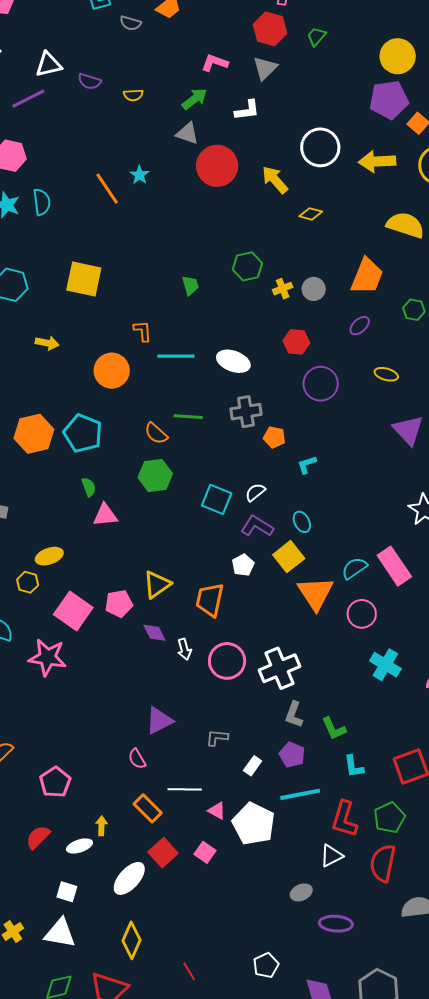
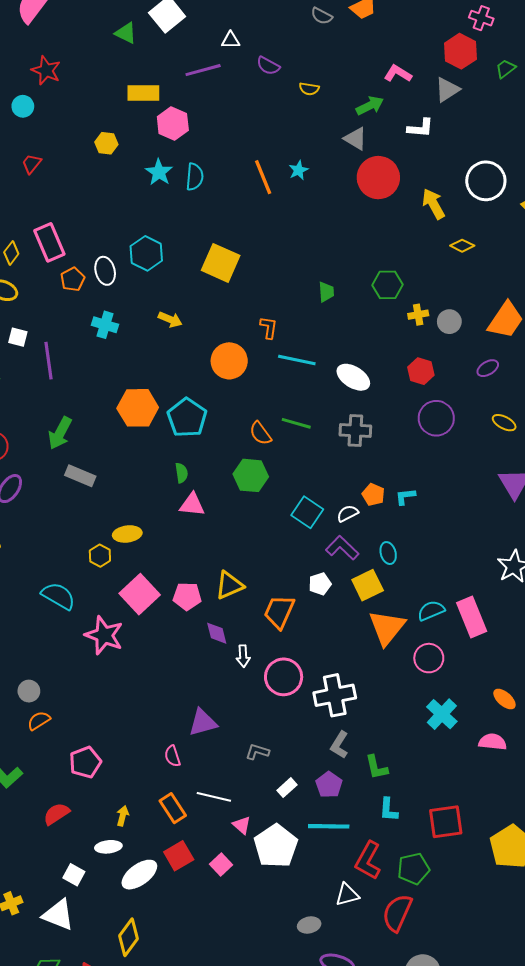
white triangle: (49, 65) -> (231, 40), size x0.7
orange pentagon: (274, 437) -> (373, 495), moved
white ellipse: (79, 846) -> (108, 847), moved

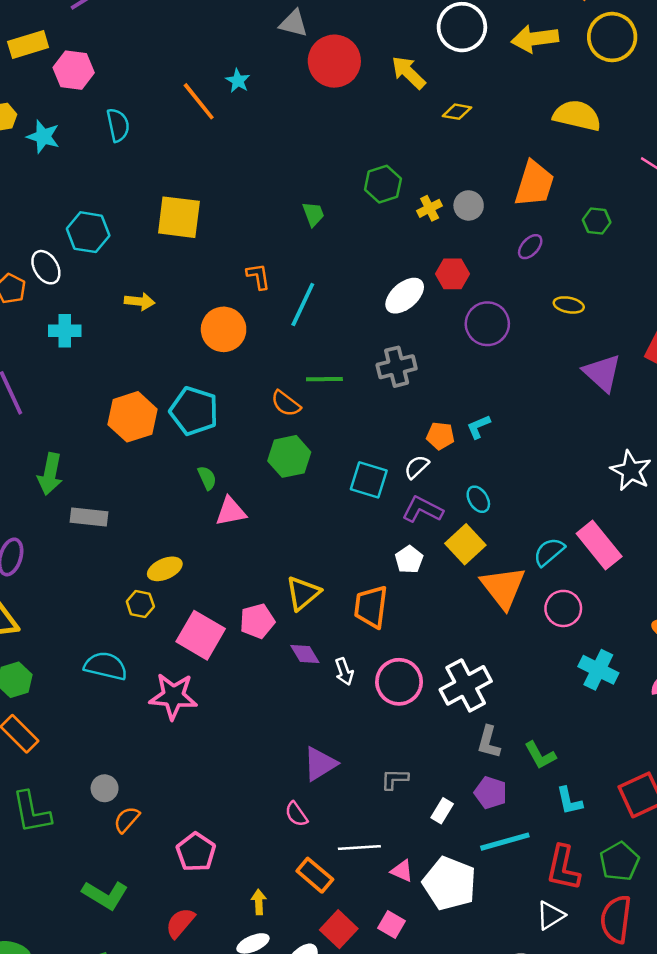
cyan star: (159, 172) -> (43, 137), moved
cyan line: (297, 360) -> (303, 305), turned -60
white ellipse: (353, 377) -> (405, 296), moved, turned -56

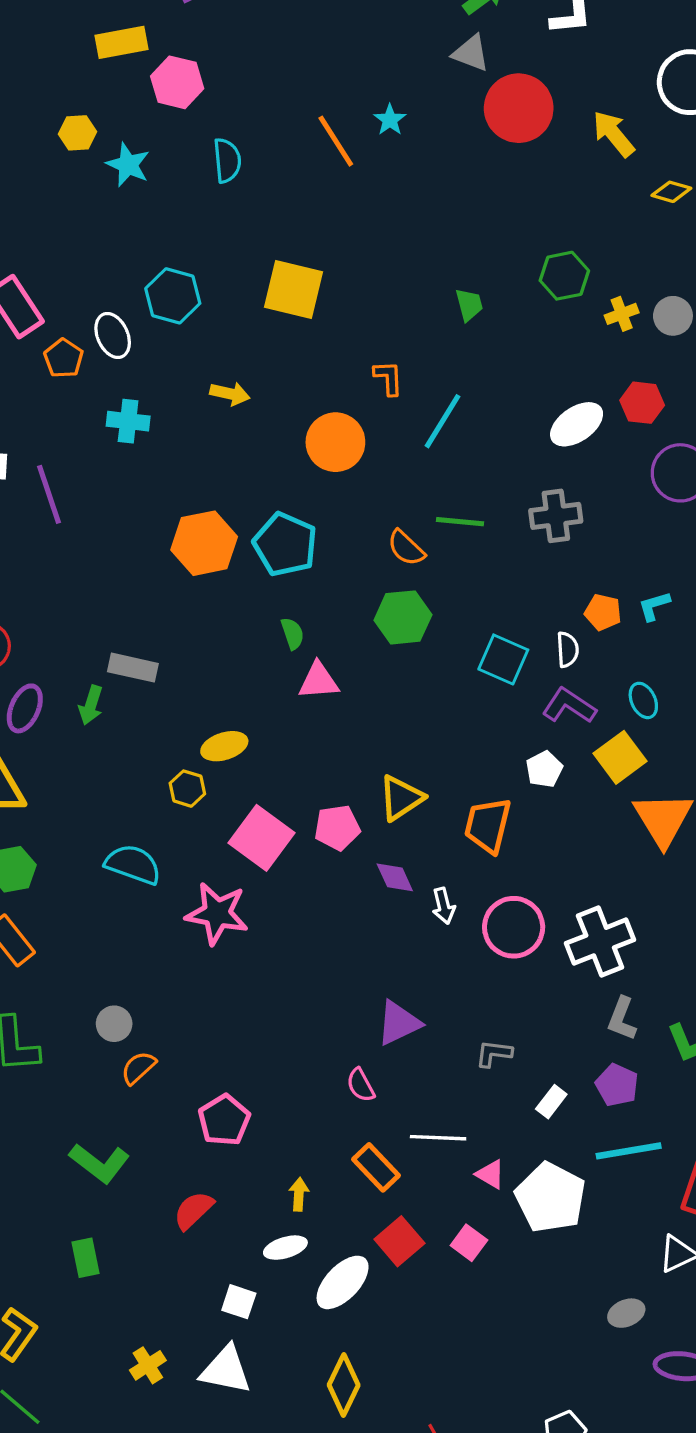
white semicircle: (417, 467) -> (568, 650), turned 124
green arrow: (50, 474) -> (91, 705), moved, size x0.7

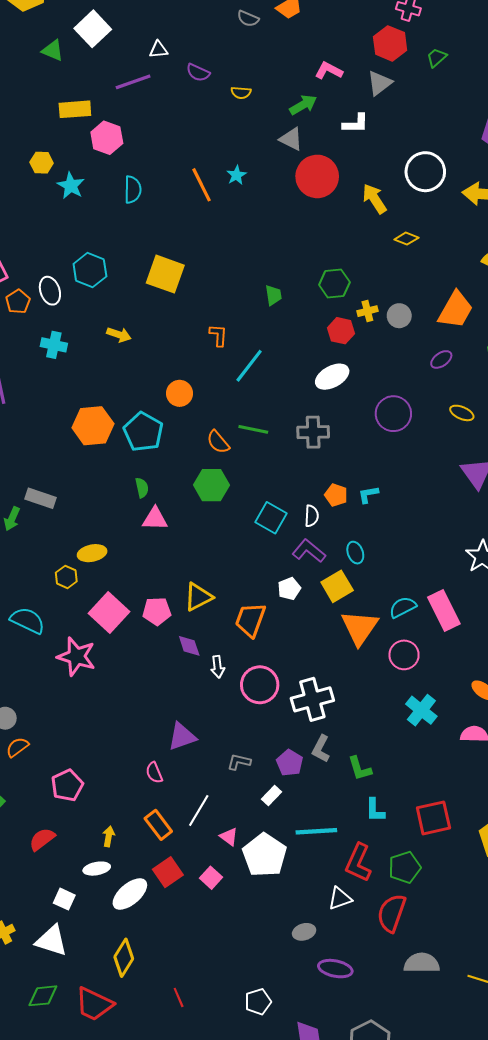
red hexagon: (642, 403) -> (341, 331), moved
orange circle: (335, 442) -> (179, 393), moved, size x0.7
purple pentagon: (617, 1085) -> (290, 763), moved
white line: (438, 1138) -> (199, 810), turned -68

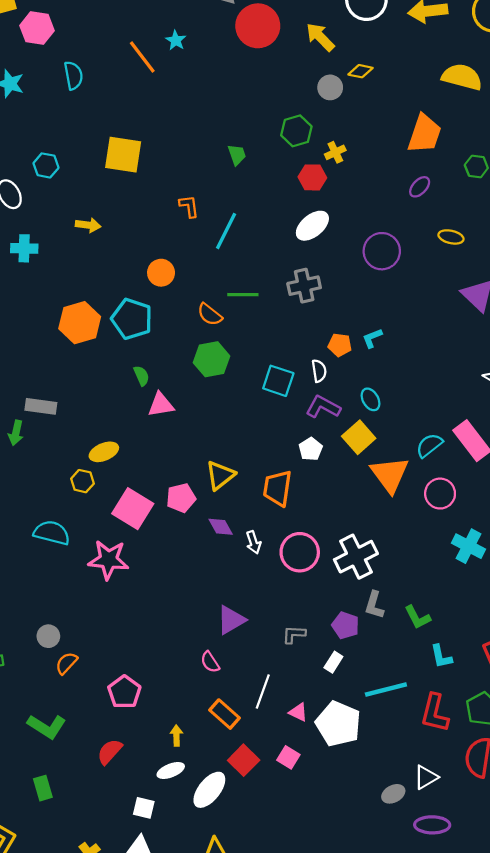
cyan hexagon: (90, 270) -> (46, 165), size x0.7
gray circle: (399, 316) -> (330, 87), moved
white triangle: (340, 898) -> (426, 777), moved

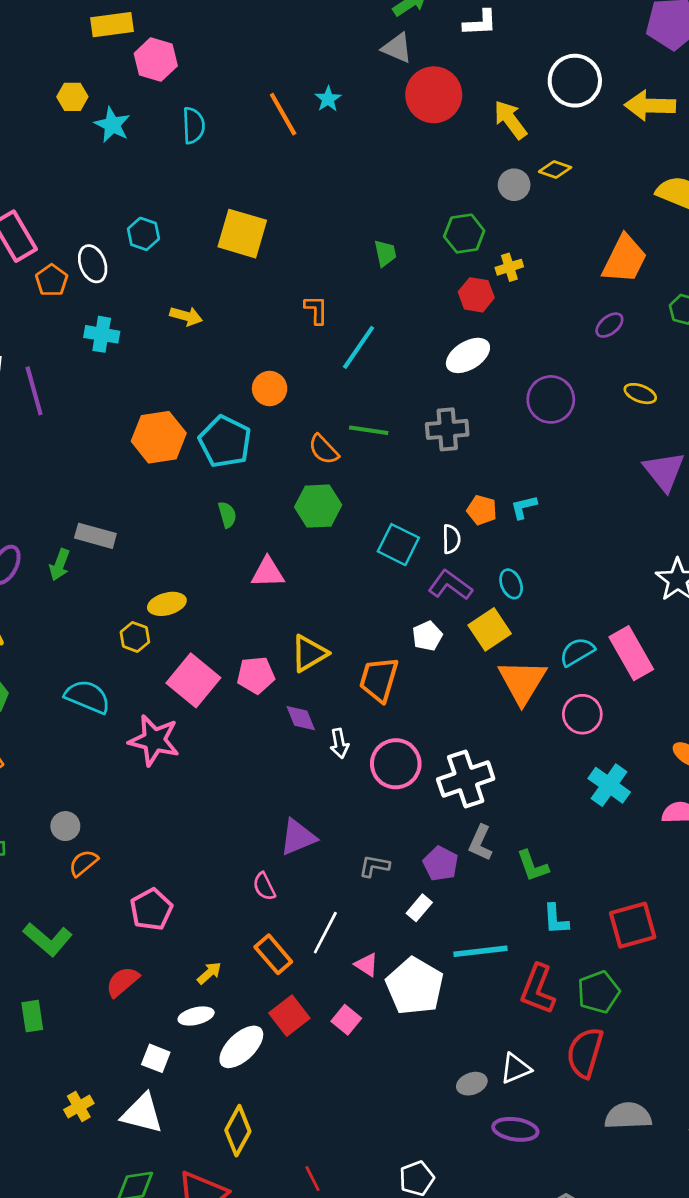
pink triangle: (161, 405) -> (268, 573), moved
yellow arrow: (176, 736) -> (209, 973), turned 42

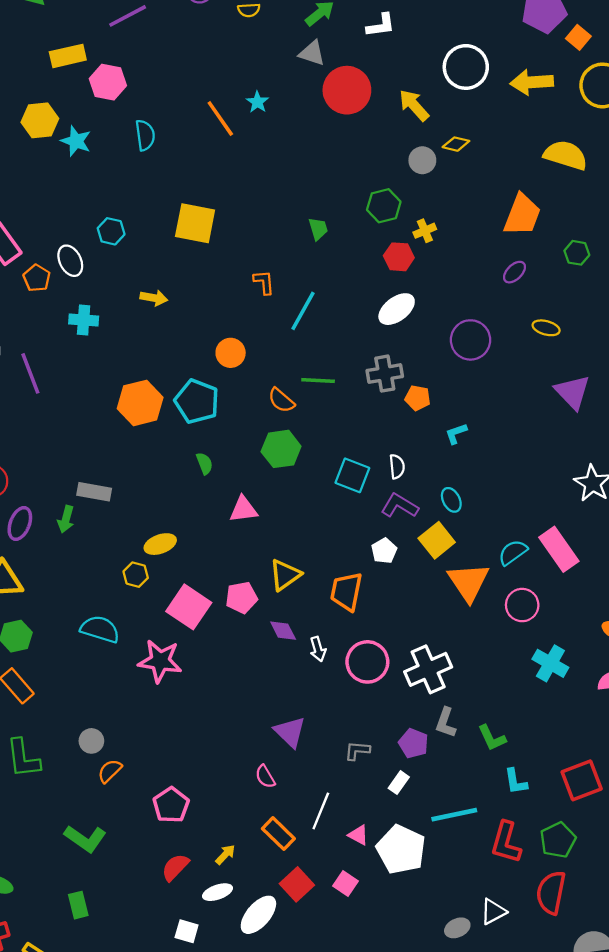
yellow hexagon: (72, 97) -> (40, 120), size x1.4
orange pentagon: (482, 510) -> (418, 398), moved
purple triangle: (298, 837) -> (290, 732), turned -48
red semicircle: (122, 982) -> (175, 867), moved

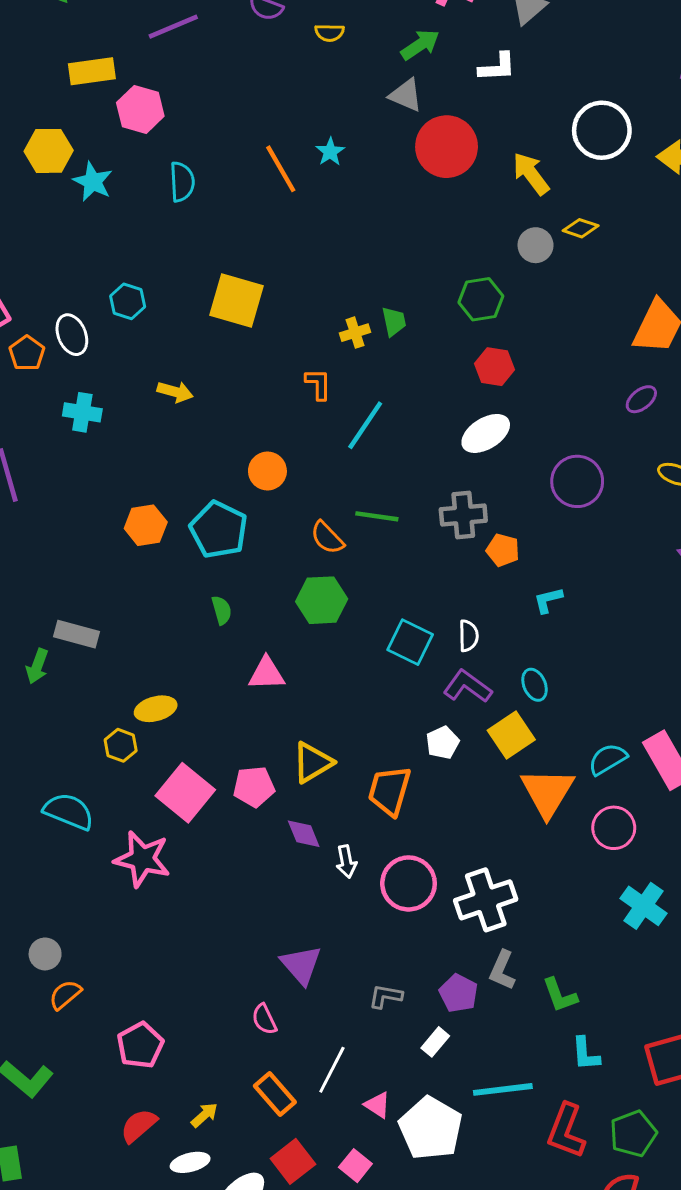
yellow cross: (425, 231) -> (355, 333), moved
orange hexagon: (140, 403) -> (146, 525), size x0.7

